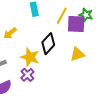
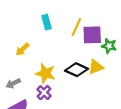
green star: (86, 15) -> (109, 46), moved
black diamond: (48, 44) -> (77, 70), moved, turned 75

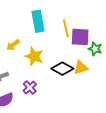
cyan rectangle: (47, 22) -> (38, 21), size x1.5
yellow line: (76, 27) -> (66, 28), turned -42
yellow star: (45, 73) -> (34, 56), moved

